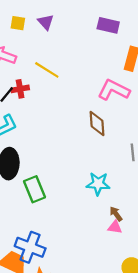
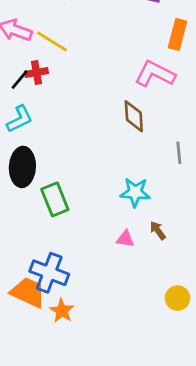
yellow line: (47, 70) -> (52, 41), moved
pink triangle: (115, 227) -> (125, 239), moved

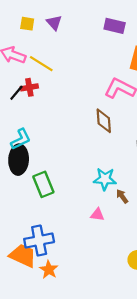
cyan L-shape: (20, 119) -> (21, 139), moved
brown arrow: (158, 230) -> (122, 196), moved
blue cross: (49, 273) -> (39, 240), turned -32

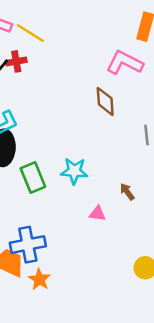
cyan star: (105, 179) -> (74, 171), moved

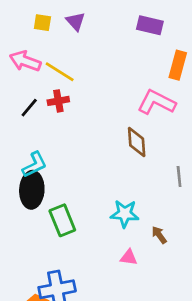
red cross: (16, 61) -> (58, 101), moved
cyan star: (74, 171) -> (125, 214), moved

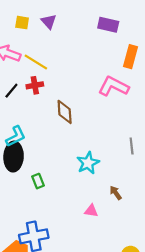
brown diamond: (137, 142) -> (65, 112), moved
cyan star: (125, 214) -> (88, 163), moved, turned -30
green rectangle: (62, 220) -> (38, 181), size x0.6

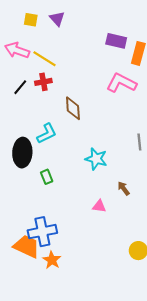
purple rectangle: (108, 25) -> (116, 41), moved
cyan L-shape: (16, 136) -> (47, 134), moved
cyan star: (88, 163) -> (96, 159), turned -30

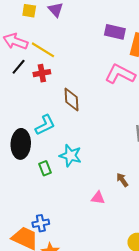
black line: (20, 87) -> (19, 67), moved
cyan star: (96, 159) -> (70, 156), moved
blue cross: (42, 232) -> (41, 223), size x0.6

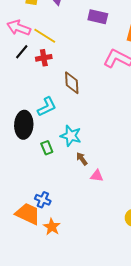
purple rectangle: (115, 32) -> (98, 17), moved
brown arrow: (122, 180) -> (82, 159), moved
blue cross: (41, 223) -> (43, 200), turned 35

